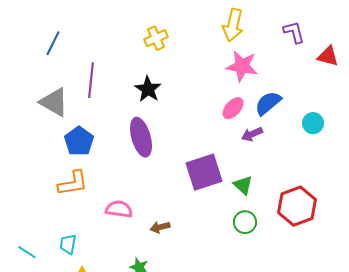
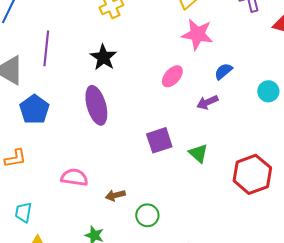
blue semicircle: (268, 103) -> (223, 71), size x0.7
pink ellipse: (233, 108) -> (172, 76), moved
purple square: (204, 172) -> (159, 140), size x0.7
orange L-shape: (73, 183) -> (15, 158), moved, size x0.7
green circle: (245, 222) -> (147, 215), moved

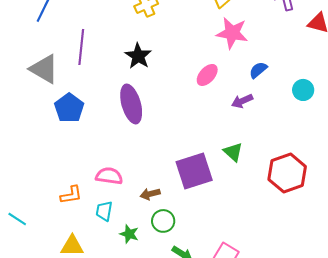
purple square: (159, 140) -> (194, 171), moved, size x1.4
orange L-shape: (15, 158) -> (71, 195), moved
cyan trapezoid: (23, 212) -> (104, 211), moved
green circle: (147, 215) -> (163, 221), moved

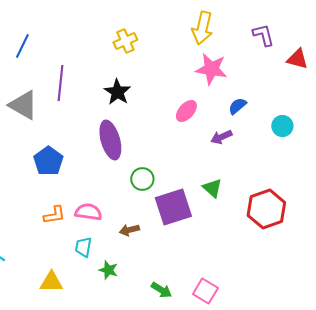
blue pentagon: (69, 108) -> (48, 161), moved
orange L-shape: (71, 195) -> (54, 215), moved
green circle: (163, 221) -> (142, 179), moved

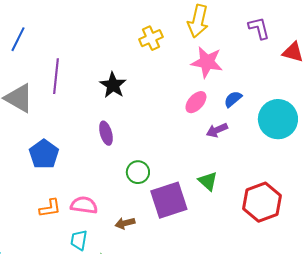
yellow cross: (125, 41) -> (151, 38), moved
pink ellipse: (186, 111) -> (196, 102), moved
cyan circle: (282, 126) -> (278, 119), size x1.8
purple ellipse: (110, 140) -> (106, 133), size x0.6

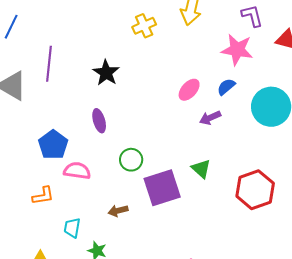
pink star: (207, 62) -> (237, 50), moved
blue pentagon: (44, 154) -> (53, 145), moved
pink semicircle: (84, 205) -> (77, 171), moved

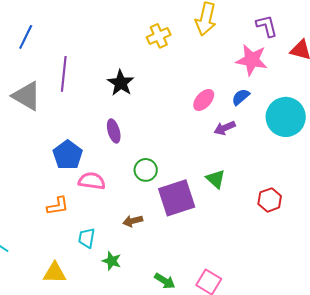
red hexagon: (255, 190) -> (270, 200), size x0.6

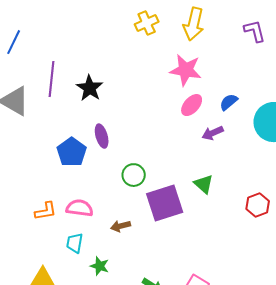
yellow cross: (159, 36) -> (147, 23), moved
pink star: (252, 60) -> (186, 70), moved
black star: (121, 83) -> (90, 88), moved
blue pentagon: (68, 155) -> (72, 152), moved
pink semicircle: (92, 181) -> (80, 208), moved

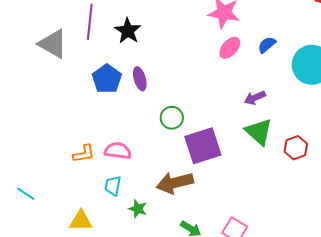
purple arrow: (213, 133) -> (255, 98), moved
blue pentagon: (72, 152) -> (107, 79), moved
green triangle: (204, 184) -> (259, 132), moved, size x1.4
brown arrow: (121, 226) -> (175, 183), moved, size x1.8

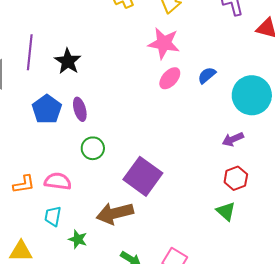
purple arrow: (255, 98) -> (233, 139), moved
green circle: (172, 118) -> (93, 148), moved
green triangle: (259, 132) -> (226, 211), moved, size x0.7
purple square: (203, 146) -> (143, 176), turned -36

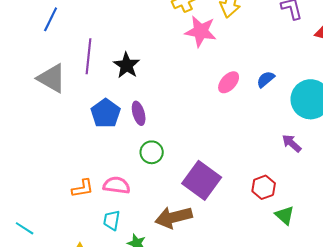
pink star: (164, 43) -> (201, 31), moved
purple arrow: (233, 139) -> (292, 143), turned 65
red hexagon: (236, 178) -> (264, 187), moved

